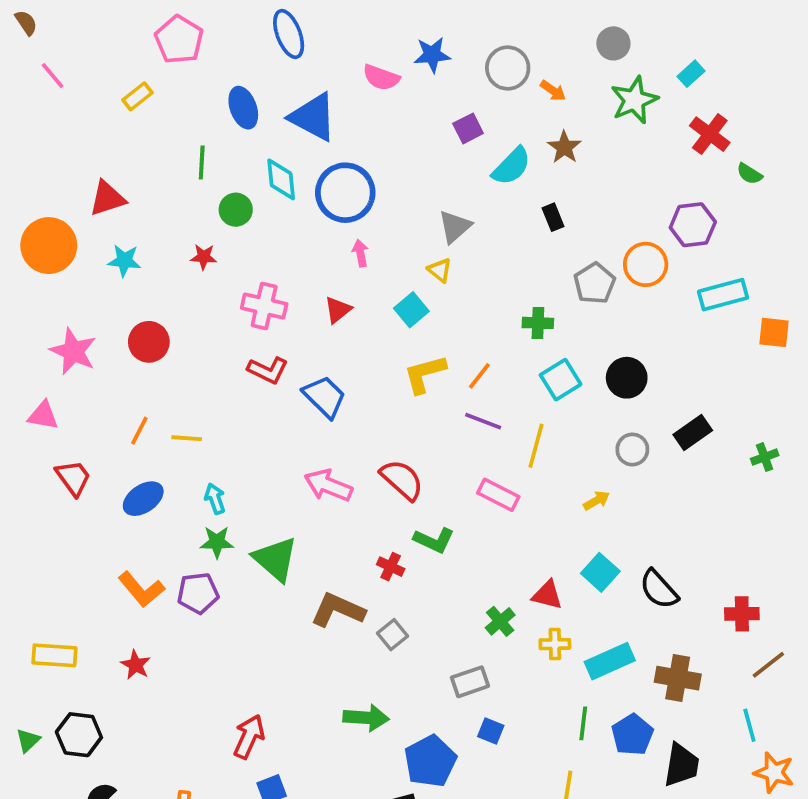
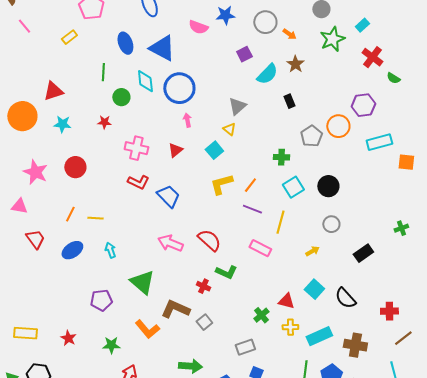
black rectangle: (693, 433) -> (363, 253), moved
green star: (217, 542) -> (111, 345), moved
orange L-shape: (141, 589) -> (147, 329), moved

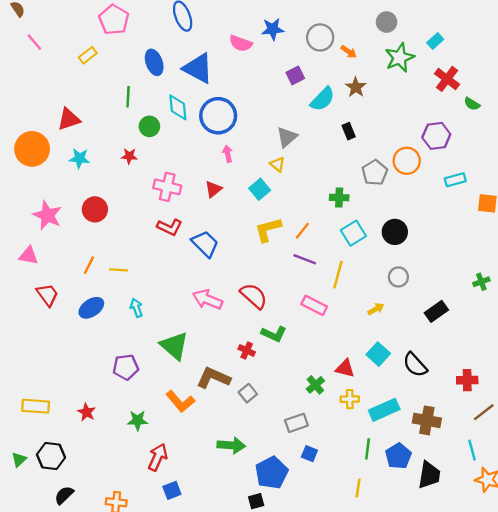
cyan rectangle: (379, 142) -> (455, 180), size x0.7

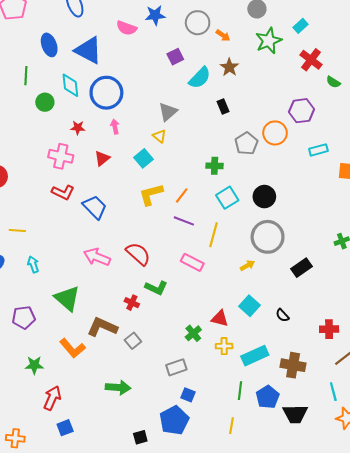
red star: (129, 156) -> (78, 128), moved
gray circle: (398, 277) -> (268, 237), size x1.8
black semicircle: (415, 365) -> (282, 315), size x0.6
blue pentagon: (272, 473) -> (174, 420), moved
black trapezoid: (429, 475) -> (295, 414), turned 80

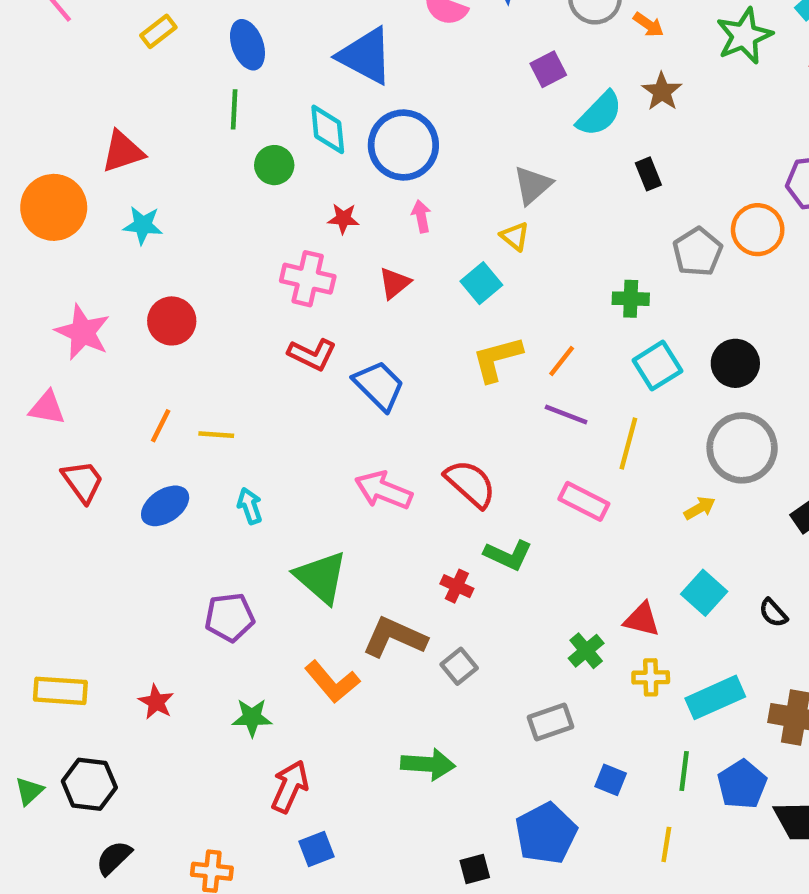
blue ellipse: (49, 45) -> (247, 45), moved
blue square: (188, 395) -> (611, 780), moved

